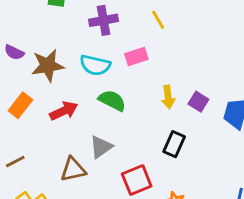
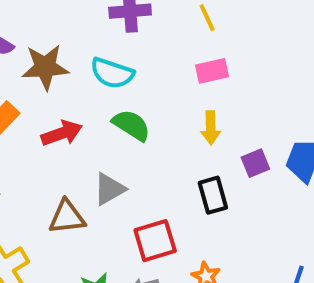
pink rectangle: (136, 56) -> (212, 71), moved
purple square: (198, 102) -> (255, 163), moved, turned 30
black rectangle: (174, 144) -> (213, 195), turned -45

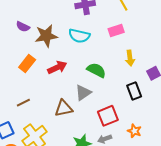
pink rectangle: (212, 71) -> (116, 31), moved
green semicircle: (131, 125) -> (96, 70), moved

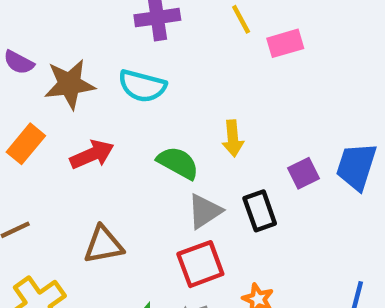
pink rectangle: (116, 31) -> (285, 43), moved
yellow arrow: (130, 58) -> (233, 138), moved
gray triangle: (83, 93) -> (205, 211), moved

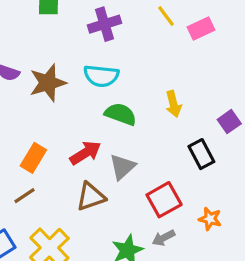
orange rectangle: (26, 144) -> (33, 158), moved
red arrow: (92, 155) -> (85, 153), moved
green semicircle: (178, 163) -> (121, 114), moved
gray triangle: (205, 211) -> (122, 167), moved

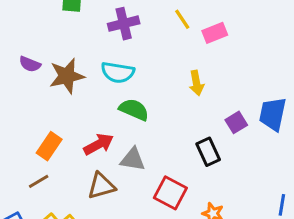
yellow arrow: (173, 104) -> (196, 83), moved
gray triangle: (122, 167) -> (133, 159), turned 48
red square: (164, 200) -> (170, 193), turned -36

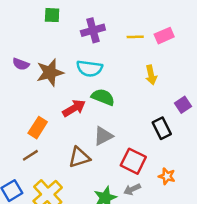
yellow line: (182, 19) -> (135, 37), moved, turned -56
red arrow: (99, 144) -> (74, 108), moved
gray triangle: (133, 159) -> (103, 136), turned -35

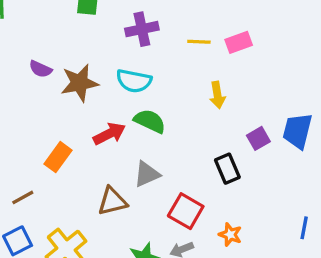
brown line: (30, 155) -> (23, 197), moved

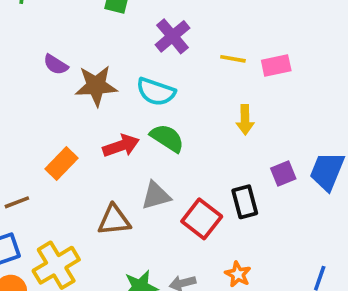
purple cross: (142, 29) -> (172, 36), turned -36
red square: (186, 211) -> (202, 219), moved

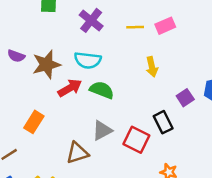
red arrow: (121, 146) -> (70, 88), moved

